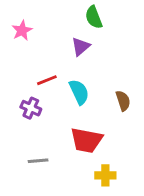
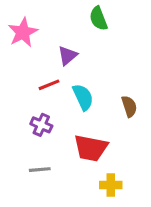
pink star: (22, 30) -> (23, 32), size x1.4
purple triangle: (81, 47) -> (68, 55), moved
purple cross: (31, 108) -> (41, 125), moved

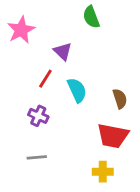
purple triangle: (68, 55) -> (63, 51), turned -36
red line: (49, 85) -> (45, 79), turned -36
red trapezoid: (91, 148) -> (113, 136), moved

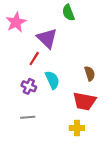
purple triangle: (63, 51) -> (47, 38), size x1.5
cyan semicircle: (77, 90) -> (52, 80), moved

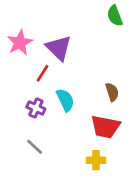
green semicircle: (68, 13) -> (115, 16), moved
pink star: (16, 22) -> (20, 43), moved
gray line: (28, 117) -> (35, 147), turned 48

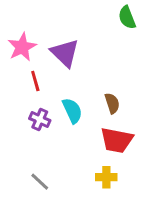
red line: (43, 73) -> (35, 81), moved, turned -48
brown semicircle: (112, 92) -> (112, 103), moved
gray line: (35, 147) -> (40, 182), moved

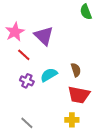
red line: (35, 81) -> (24, 55), turned -32
cyan semicircle: (72, 111) -> (49, 75), turned -96

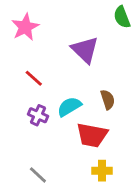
pink star: (15, 32) -> (25, 27), moved
purple triangle: (44, 36) -> (85, 50), moved
red trapezoid: (79, 95) -> (92, 135), moved

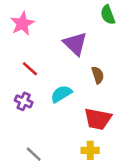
brown semicircle: (108, 100) -> (98, 75), moved
purple cross: (38, 115) -> (24, 101), moved
red trapezoid: (92, 135) -> (98, 119), moved

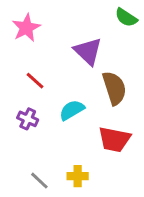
green semicircle: (108, 15) -> (126, 17), turned -36
brown semicircle: (98, 75) -> (114, 88), size x1.6
yellow cross: (90, 150) -> (78, 176), moved

